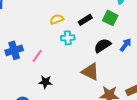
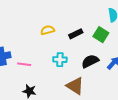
cyan cross: (68, 38) -> (60, 60), moved
pink line: (37, 56) -> (24, 64), turned 56

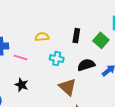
yellow semicircle: (48, 30) -> (42, 37), moved
black rectangle: (76, 34) -> (76, 36), turned -64

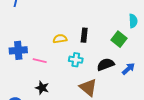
black rectangle: (76, 36) -> (84, 35), moved

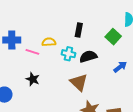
yellow semicircle: (60, 39) -> (49, 42), moved
black semicircle: (106, 64) -> (88, 56), moved

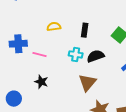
yellow semicircle: (49, 42) -> (54, 27), moved
brown triangle: (79, 82) -> (87, 83), turned 30

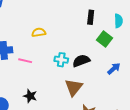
black rectangle: (85, 30) -> (91, 17), moved
black star: (41, 82) -> (30, 96), moved

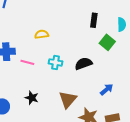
cyan cross: (61, 60) -> (56, 62), moved
blue arrow: (114, 69) -> (107, 89), moved
brown triangle: (74, 87) -> (68, 100), moved

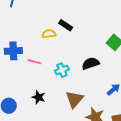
black rectangle: (94, 20) -> (66, 25), moved, turned -64
cyan cross: (56, 62) -> (62, 70), moved, turned -32

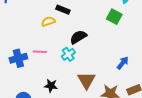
blue cross: (13, 51) -> (18, 58), moved
black semicircle: (91, 63) -> (78, 37), moved

